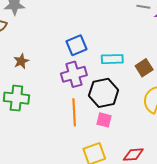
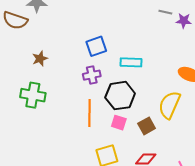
brown square: (144, 68) -> (147, 126), moved
purple cross: (74, 74) -> (92, 75), size x0.7

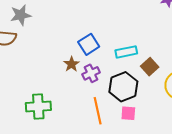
brown star: (40, 59) -> (71, 64), moved
brown square: (147, 126) -> (150, 67), moved

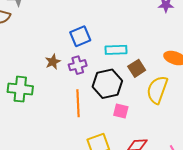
brown star: (71, 64) -> (53, 62), moved
pink square: (128, 113) -> (121, 111), moved

